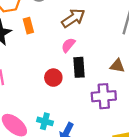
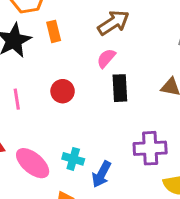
red circle: (53, 78) -> (63, 91), moved
purple cross: (104, 96) -> (150, 148), moved

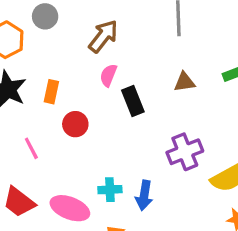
orange rectangle: (54, 31) -> (51, 92), moved, turned 45

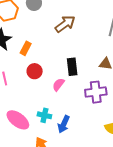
pink semicircle: (108, 75) -> (58, 85), moved
purple cross: (185, 152) -> (96, 92), moved

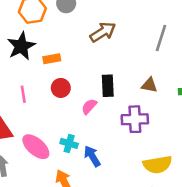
orange rectangle: (26, 48) -> (52, 59), turned 48
blue arrow: (64, 124) -> (92, 156), turned 120

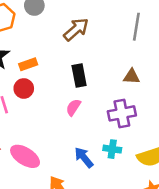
black rectangle: (108, 86) -> (79, 75), moved
red circle: (61, 88) -> (24, 88), moved
cyan cross: (69, 143) -> (112, 149), moved

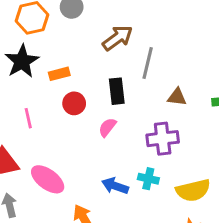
gray line: (136, 27) -> (148, 63), moved
red circle: (24, 88) -> (74, 103), moved
blue arrow: (84, 157) -> (115, 186), turned -35

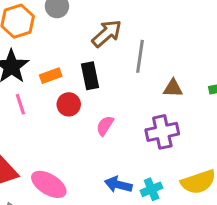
black rectangle: (117, 91) -> (90, 76), moved
pink line: (28, 118) -> (20, 104), moved
cyan cross: (148, 179) -> (152, 189), moved, turned -30

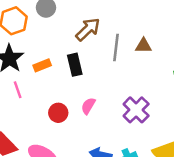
brown triangle: (173, 88) -> (143, 46), moved
red circle: (69, 104) -> (58, 113), moved
purple cross: (162, 132) -> (136, 110), turned -32

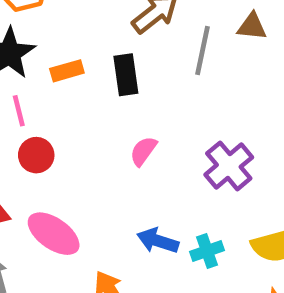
brown triangle: (143, 46) -> (252, 27), moved
red circle: (58, 113) -> (36, 155), moved

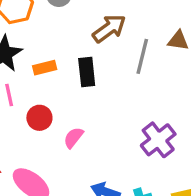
pink semicircle: (143, 151) -> (73, 138), moved
red circle: (36, 155) -> (39, 118), moved

